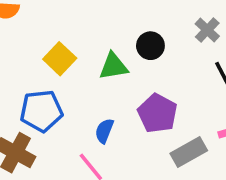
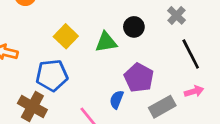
blue semicircle: (104, 131) -> (117, 100), moved

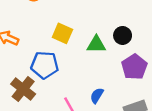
yellow square: (66, 36) -> (62, 33), turned -30
purple pentagon: (139, 78) -> (134, 67), moved

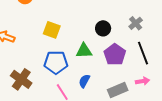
green triangle: (96, 44) -> (84, 51), moved
blue pentagon: (45, 65) -> (56, 62), moved

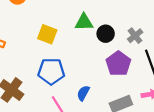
gray cross: (136, 23) -> (135, 36), moved
green triangle: (84, 51) -> (84, 22), moved

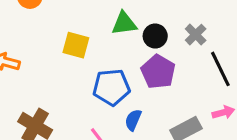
purple pentagon: (118, 64) -> (158, 72), moved
blue pentagon: (51, 71) -> (111, 87), moved

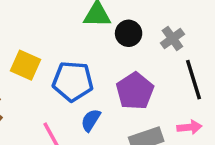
yellow square: (76, 45) -> (25, 65), moved
purple pentagon: (158, 72) -> (135, 91), moved

